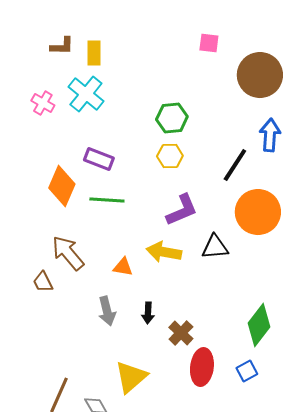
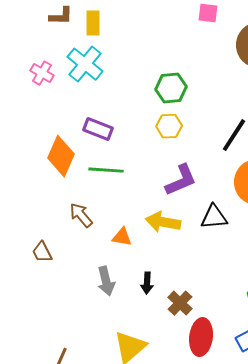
brown arrow: (68, 253) -> (81, 215), moved, size x0.7

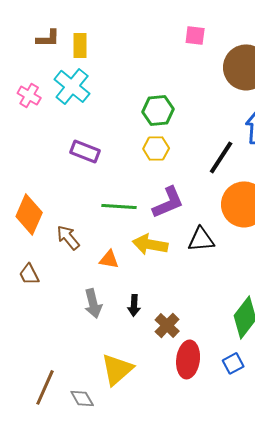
orange diamond: (61, 156) -> (29, 214), moved
green line: (106, 170) -> (119, 206), moved

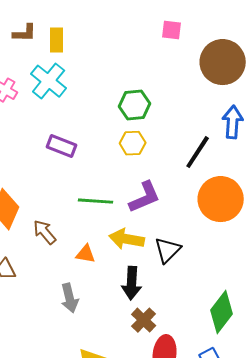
black triangle: (201, 239) -> (168, 250), moved, turned -40
black arrow: (134, 305) -> (132, 283), moved, size x1.5

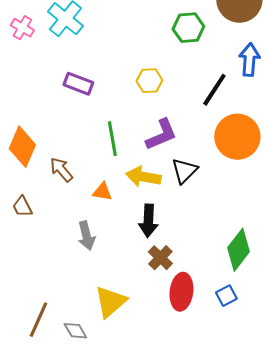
green hexagon: (135, 105) -> (188, 28), moved
green line: (96, 201) -> (112, 139), turned 76
black triangle: (168, 250) -> (184, 171), moved

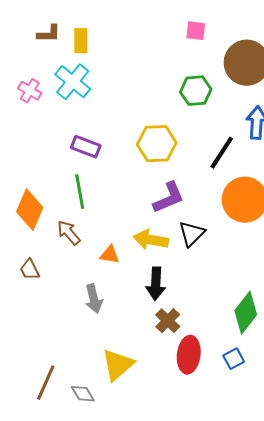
yellow hexagon: (149, 81) -> (157, 144), size x1.5
green line: (112, 139) -> (80, 192), moved

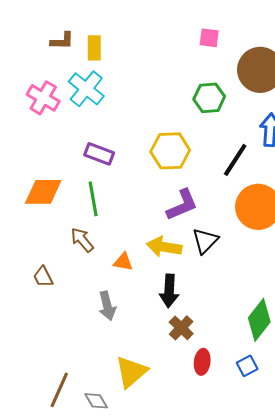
pink cross: (30, 91) -> (43, 98), size x1.4
orange diamond: (30, 210) -> (43, 192), moved, turned 66
red ellipse: (189, 355) -> (202, 362), size x0.7

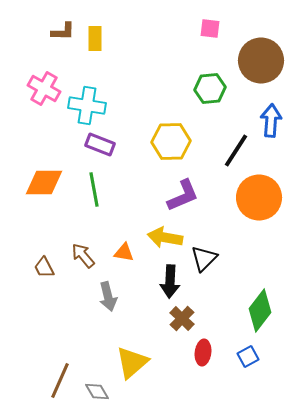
cyan cross: (86, 89) -> (87, 106), moved, turned -30
brown arrow: (82, 240) -> (83, 256), moved
black triangle: (205, 241) -> (204, 258), moved

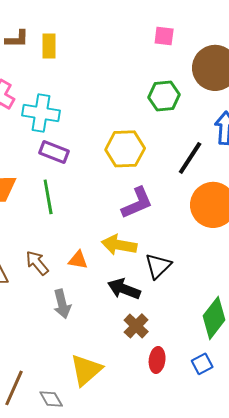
black arrow: (170, 282) -> (124, 289), turned 108

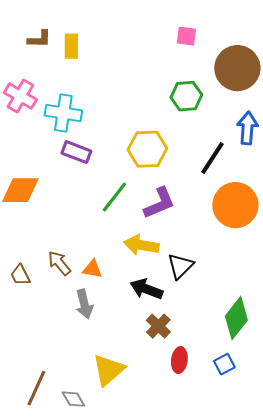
green line: (48, 197) -> (114, 197), moved, turned 48
orange triangle: (78, 260) -> (92, 269), moved

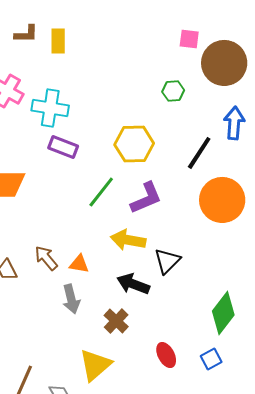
pink square: (186, 36) -> (189, 39), moved
green hexagon: (186, 96) -> (173, 91), size x0.7
brown cross: (158, 326) -> (116, 321), moved
red ellipse: (179, 360) -> (166, 355), turned -35

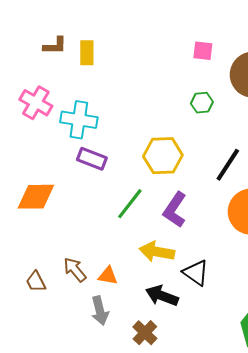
pink square: (189, 39) -> (203, 51), moved
purple L-shape: (146, 198) -> (175, 210), turned 147
black triangle: (167, 261) -> (196, 273), turned -40

